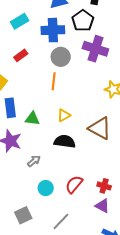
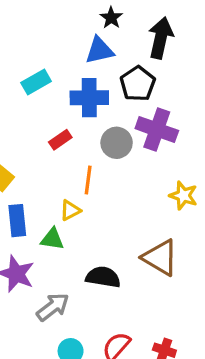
red rectangle: (21, 55) -> (60, 140), moved
gray circle: (61, 57) -> (117, 143), moved
yellow triangle: (64, 115) -> (70, 210), moved
gray arrow: (34, 161) -> (53, 307), size x1.5

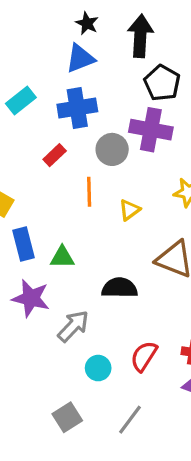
black pentagon: (138, 84) -> (162, 83), moved
yellow triangle: (70, 210) -> (129, 210), moved

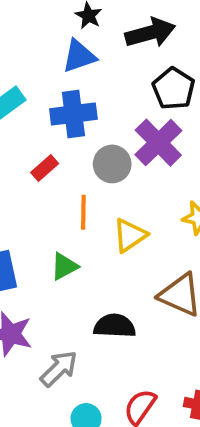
black arrow: (140, 36) -> (150, 33), turned 69
purple cross: (151, 130) -> (158, 143), turned 33
yellow triangle: (129, 210) -> (130, 235), size x1.4
green triangle: (62, 257) -> (64, 266), moved, turned -30

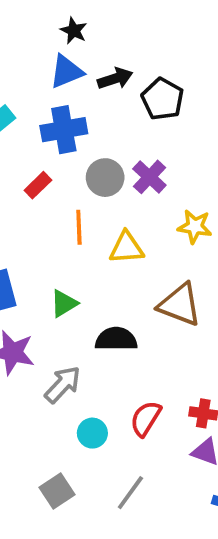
black arrow: (150, 33) -> (115, 79), moved, size x0.7
purple cross: (158, 143) -> (149, 177), moved, size x0.7
yellow triangle: (130, 235) -> (126, 248), turned 33
green triangle: (64, 266) -> (64, 303), moved

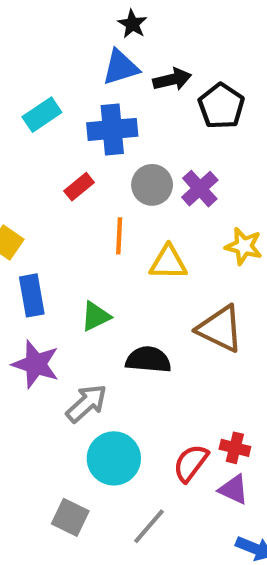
red semicircle: (146, 419) -> (191, 463), moved
cyan circle: (92, 433) -> (114, 458), size x1.6
gray square: (57, 491) -> (70, 517), turned -36

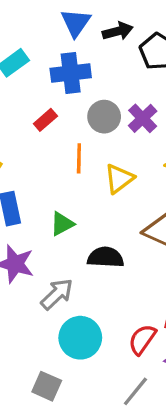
blue triangle: (121, 67) -> (76, 23), turned -36
yellow triangle: (168, 262) -> (119, 179), turned -36
gray line: (149, 526) -> (135, 391), moved

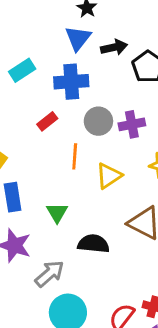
purple cross: (143, 118) -> (132, 124), turned 30
green triangle: (62, 224) -> (57, 213), turned -35

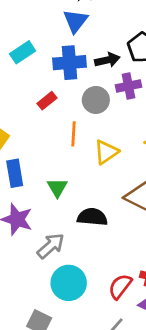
black arrow: (114, 47) -> (107, 60), moved
purple cross: (132, 124) -> (128, 86), moved

